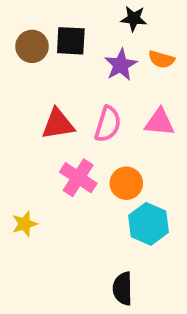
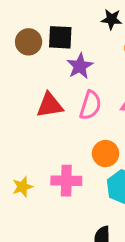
purple star: (121, 65) -> (80, 66), moved
pink cross: (78, 178) -> (66, 181), moved, turned -32

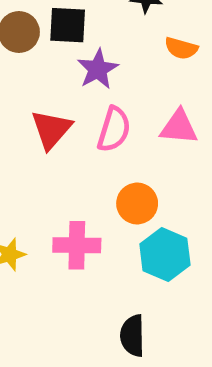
red triangle: (50, 105) -> (51, 129), turned -40

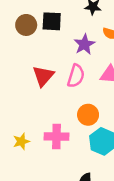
purple star: (98, 69) -> (84, 44), moved

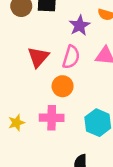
orange circle: (88, 115) -> (63, 86), moved

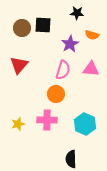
red triangle: (38, 57) -> (19, 65), moved

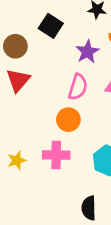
black square: (43, 25) -> (51, 26), turned 30
brown circle: (22, 28) -> (15, 46), moved

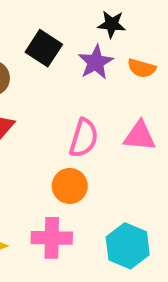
purple star: (87, 52) -> (96, 62), moved

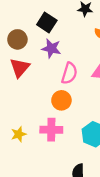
purple star: (96, 62) -> (51, 48), moved, turned -30

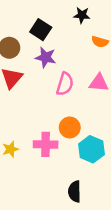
orange circle: (61, 100) -> (70, 127), moved

